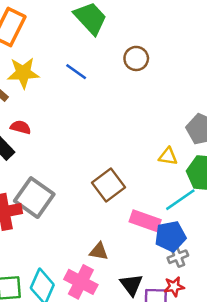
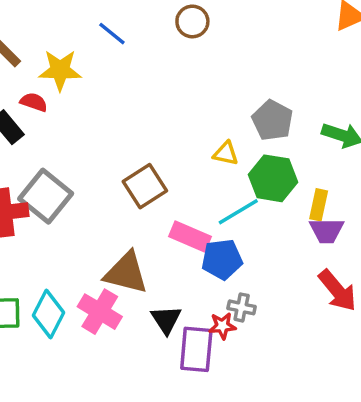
yellow star: (23, 73) -> (60, 70), moved
brown triangle: (99, 251) -> (126, 273), size x1.8
gray cross: (178, 257) -> (242, 307), moved, turned 30

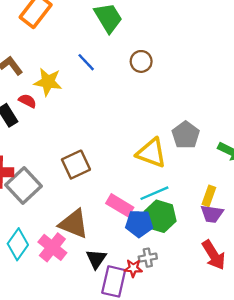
yellow triangle: (226, 154) -> (151, 153), size x1.8
green hexagon: (273, 178) -> (160, 216), moved
brown square: (145, 186) -> (76, 165), moved
gray square: (46, 196) -> (24, 186), moved
gray cross: (242, 307) -> (148, 258), turned -30

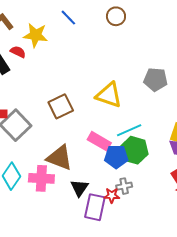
gray pentagon: (186, 135) -> (155, 79), turned -30
yellow triangle: (151, 153) -> (109, 95), moved
pink cross: (52, 247) -> (41, 178), turned -35

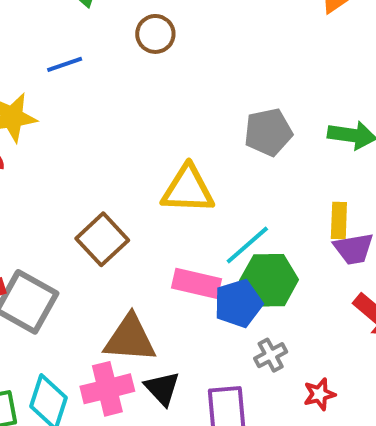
blue line: (68, 18) -> (65, 64), turned -48
black triangle: (79, 188) -> (162, 388), moved
red star: (112, 195) -> (319, 394), moved

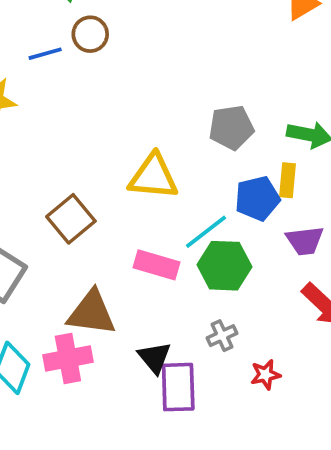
brown circle: (155, 34) -> (90, 34), moved
yellow rectangle: (339, 221) -> (288, 180), moved
blue pentagon: (238, 303) -> (257, 198), moved
black triangle: (162, 388) -> (154, 357), moved

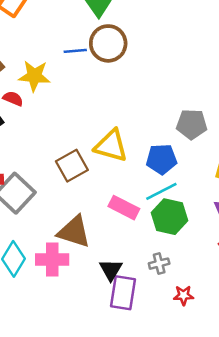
brown circle: (90, 34) -> (108, 43), size x1.5
yellow triangle: (153, 177) -> (111, 146), moved
blue pentagon: (257, 198) -> (162, 159), moved

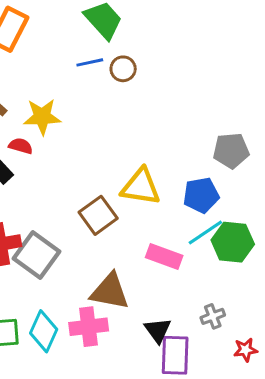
brown circle: (108, 43) -> (123, 69), size x0.6
blue line: (75, 51) -> (90, 62), moved
green hexagon: (170, 217) -> (233, 242), moved

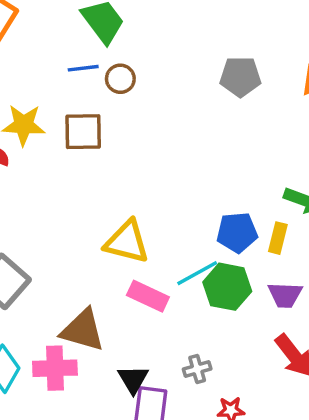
gray pentagon: (231, 151) -> (240, 77), moved
yellow triangle: (141, 187) -> (127, 242), moved
blue pentagon: (201, 195) -> (237, 232), moved
brown square: (98, 215) -> (83, 132), moved, turned 30

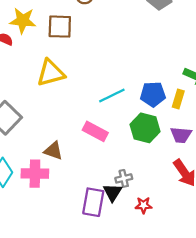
yellow triangle: (127, 242) -> (51, 73), moved, turned -32
cyan line: (197, 273) -> (112, 95), moved
brown triangle: (83, 330) -> (53, 151), size x0.7
black triangle: (133, 379) -> (113, 192), moved

